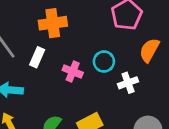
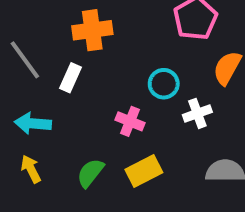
pink cross: (73, 71) -> (130, 121), moved

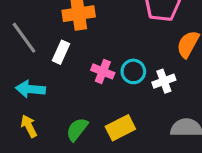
cyan circle: (164, 84) -> (133, 71), moved
pink cross: (130, 121) -> (103, 71), moved

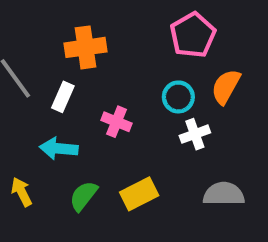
cyan circle: (133, 71) -> (178, 97), moved
cyan arrow: (30, 89) -> (59, 149), moved

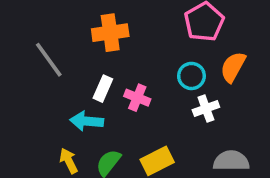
white rectangle: (63, 97) -> (103, 89), moved
yellow arrow: (22, 192) -> (69, 161), moved

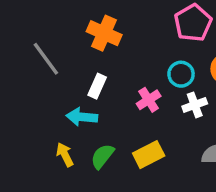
orange cross: (110, 33) -> (104, 33), turned 32
pink cross: (137, 98) -> (149, 100), moved, turned 35

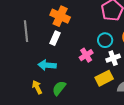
gray line: (46, 59) -> (26, 31), turned 30
white rectangle: (97, 86) -> (55, 38), moved
yellow rectangle: (149, 155) -> (104, 78), moved

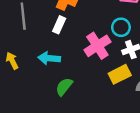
pink cross: (86, 55) -> (97, 46), size x1.5
yellow arrow: (37, 87) -> (12, 61), moved

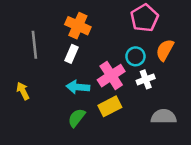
cyan arrow: (49, 58) -> (78, 87), moved
yellow rectangle: (120, 74) -> (110, 106), moved

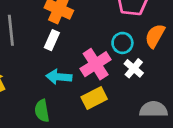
white cross: (146, 79) -> (134, 68), turned -30
green semicircle: (77, 118) -> (42, 111), moved, turned -48

